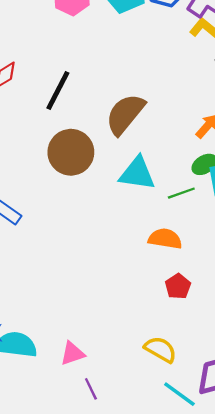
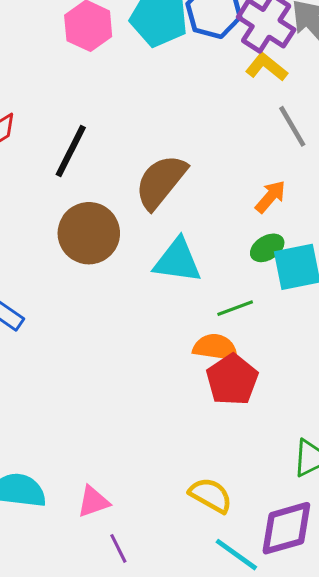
green line: (181, 193) -> (235, 308), moved
red pentagon: (178, 286) -> (232, 380), moved, size x1.5

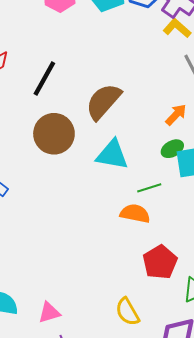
red pentagon: (232, 380) -> (160, 262), moved
yellow semicircle: (211, 495) -> (127, 312), turned -152

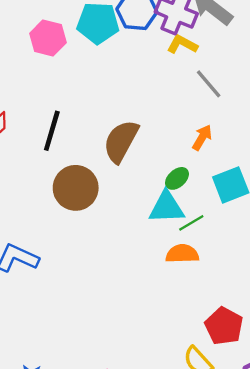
green ellipse: (172, 149) -> (177, 178), moved
cyan triangle: (112, 155) -> (166, 207), moved
red pentagon: (160, 262) -> (224, 326), moved

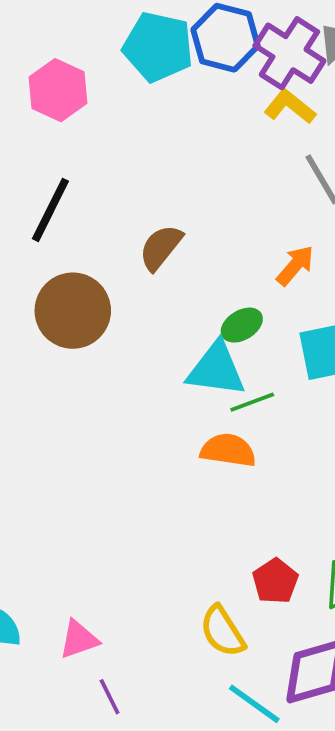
pink hexagon: (48, 38) -> (58, 90), moved
brown semicircle: (121, 141) -> (161, 247), size x0.7
red pentagon: (224, 326) -> (275, 581), size x0.7

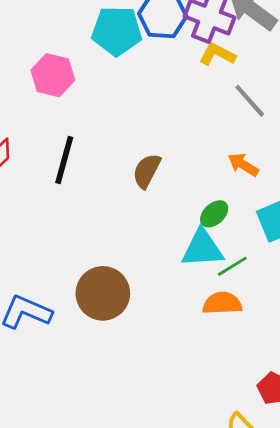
orange arrow: (295, 265) -> (243, 165), turned -88
brown circle: (73, 311) -> (103, 293), moved

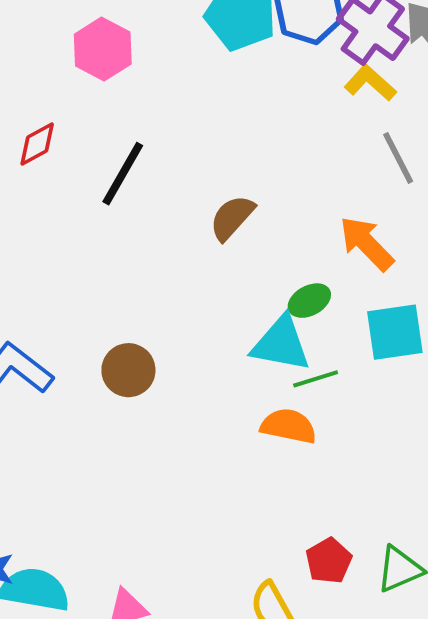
pink hexagon: (53, 75) -> (103, 49), moved
orange arrow: (243, 165) -> (367, 243), size x1.4
brown circle: (103, 293) -> (128, 370), size x0.7

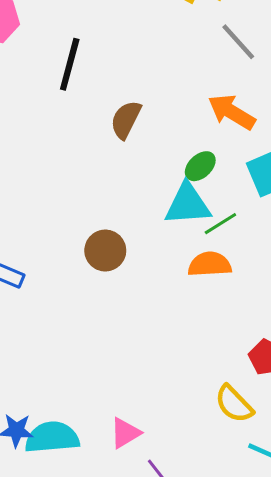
black line: (123, 174) -> (70, 64), moved
brown circle: (128, 370) -> (105, 251), moved

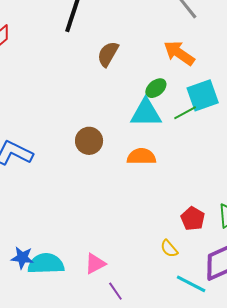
green line: (220, 224) -> (185, 113), moved
orange semicircle: (210, 264) -> (141, 157), moved
yellow semicircle: (234, 404) -> (169, 249), size x0.7

